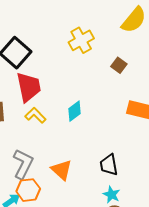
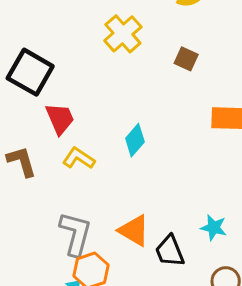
red trapezoid: (29, 87) -> (60, 119), size x0.7
black trapezoid: (109, 165) -> (170, 251), moved
cyan star: (111, 195) -> (214, 228), moved

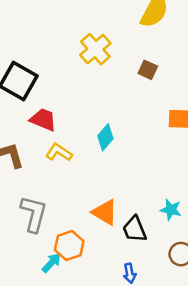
red trapezoid: (60, 119) -> (43, 120), turned -44
gray L-shape: (75, 234) -> (34, 214), moved

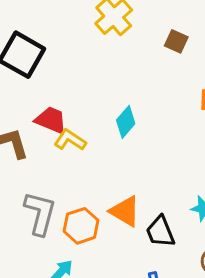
red trapezoid: (43, 120) -> (51, 120), moved
orange hexagon: (69, 246) -> (81, 226), moved

